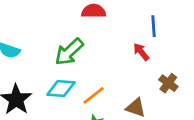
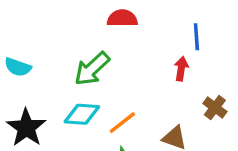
red arrow: (141, 52) -> (181, 69), turned 48

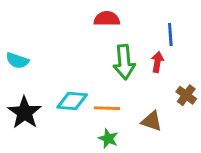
green arrow: (92, 69) -> (124, 62), moved, turned -52
orange line: (122, 123) -> (107, 108), turned 40

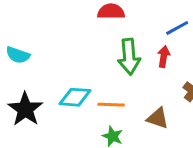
blue line: (170, 35) -> (177, 28), turned 65

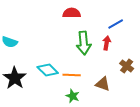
cyan diamond: (75, 97) -> (48, 70), turned 40

